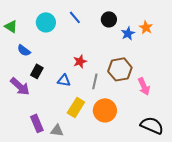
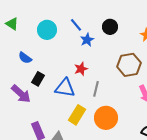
green triangle: (11, 26) -> (12, 24), moved
blue star: (128, 33) -> (87, 40), moved
brown hexagon: (120, 69) -> (129, 65), moved
blue triangle: (64, 80) -> (65, 88), size x1.5

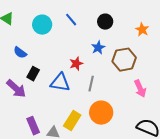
blue star: (87, 40) -> (98, 48), moved
yellow rectangle: (77, 115) -> (72, 121), moved

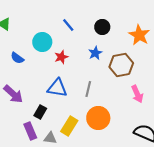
cyan circle: (42, 25) -> (42, 42), moved
orange star: (142, 30) -> (139, 35), size x1.5
red star: (76, 64) -> (61, 57), moved
black rectangle: (33, 74) -> (40, 112), moved

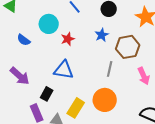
gray line: (88, 89) -> (110, 69), moved

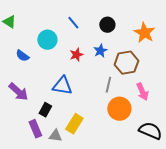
red star: (68, 39) -> (76, 55), moved
orange circle: (105, 100) -> (119, 109), moved

